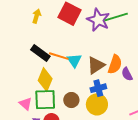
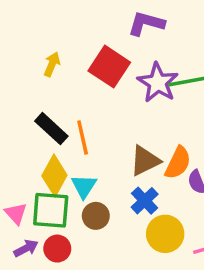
orange line: (59, 56) -> (83, 138), turned 54
cyan triangle: (74, 60) -> (84, 186), moved
blue cross: (98, 88) -> (145, 201), turned -35
yellow circle: (97, 104) -> (165, 234), moved

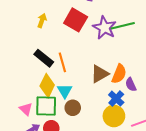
blue cross: (145, 201) -> (116, 99), moved

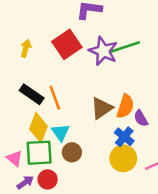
red square: (76, 20) -> (67, 44), turned 30

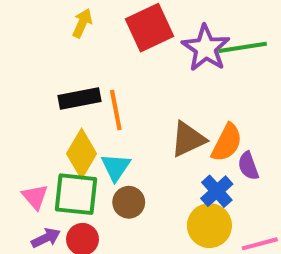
black rectangle: (32, 94) -> (80, 98), turned -55

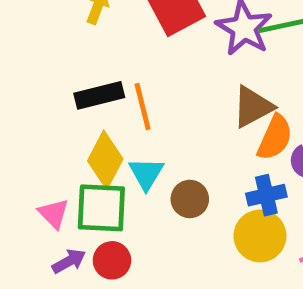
brown triangle: (188, 139) -> (253, 107), moved
blue cross: (217, 191) -> (266, 195), turned 32
brown circle: (129, 202) -> (190, 199), moved

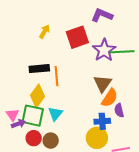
brown triangle: (253, 107) -> (102, 84), turned -36
cyan triangle: (146, 173) -> (55, 114), moved
brown circle: (190, 199) -> (51, 141), moved
purple arrow: (69, 261) -> (18, 124), moved

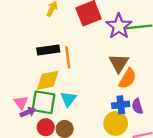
yellow diamond: (38, 96) -> (48, 80), turned 45
purple semicircle: (119, 110) -> (137, 106), moved

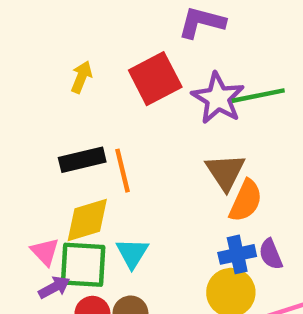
pink triangle: (21, 103) -> (45, 252), moved

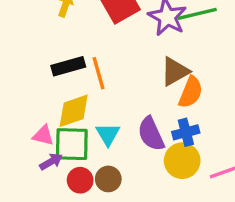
brown triangle: (225, 172) -> (175, 71), turned 36
pink triangle: (45, 252) -> (43, 135), turned -30
purple semicircle: (271, 254) -> (151, 134), moved, size x1.5

